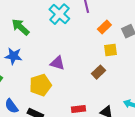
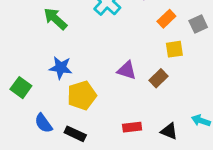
blue star: (13, 56) -> (61, 68), moved
purple triangle: (57, 63) -> (127, 70), moved

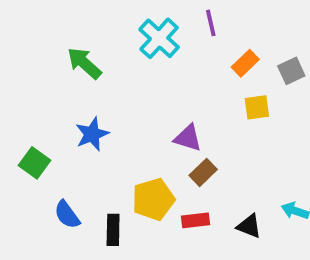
blue star: (61, 68) -> (92, 134), turned -30
brown rectangle: (159, 78) -> (203, 172), moved
yellow pentagon: (82, 95) -> (153, 199), moved
black rectangle: (75, 134) -> (113, 230), turned 66

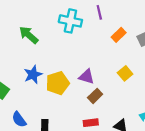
cyan cross: (159, 38) -> (70, 21), turned -30
yellow square: (257, 107) -> (125, 73), moved, turned -32
yellow pentagon: (153, 199) -> (58, 83), moved

